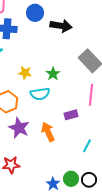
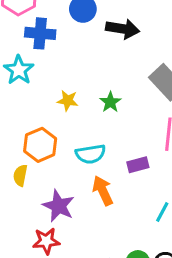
cyan semicircle: (40, 94) -> (91, 154), moved
purple star: (19, 128) -> (58, 206), moved

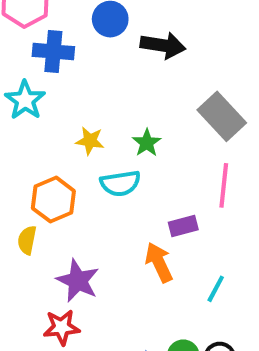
cyan semicircle: (91, 154) -> (120, 183), moved
orange arrow: (103, 191) -> (159, 262), moved

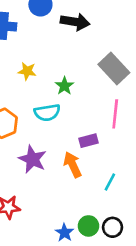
yellow star: (90, 141) -> (27, 71), moved
purple star: (78, 281) -> (32, 159), moved

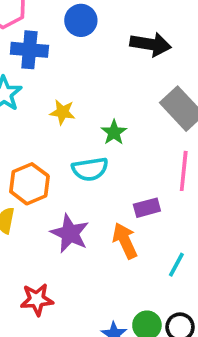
black arrow: (75, 22) -> (151, 44), moved

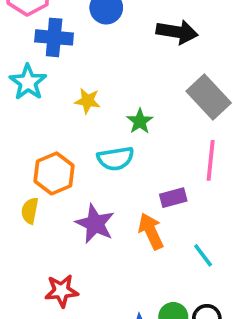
cyan line: (176, 265) -> (203, 255), turned -65

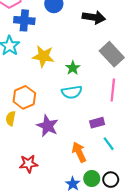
yellow star: (88, 101) -> (43, 56), size x1.5
cyan semicircle: (116, 159) -> (72, 92), moved
purple rectangle: (173, 198) -> (97, 123), moved
orange arrow: (151, 231) -> (79, 152), moved

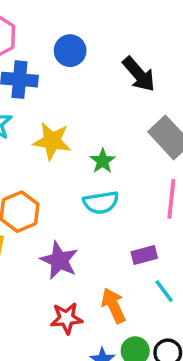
black arrow: (94, 17) -> (139, 74), turned 40
red star: (29, 164) -> (66, 318), moved

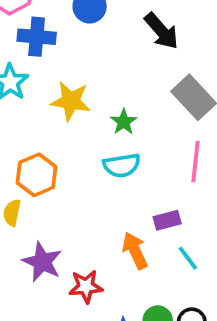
purple star: (59, 260) -> (42, 262), moved
orange arrow: (114, 306) -> (135, 251), moved

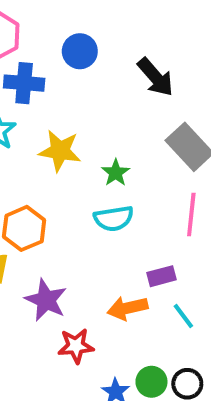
orange arrow: (135, 251) -> (128, 308), turned -78
purple star: (42, 262) -> (46, 300), moved

